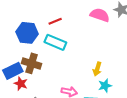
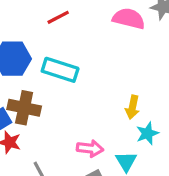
red line: (55, 21) -> (58, 17), moved

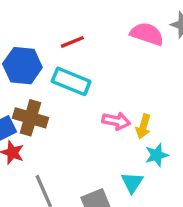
red line: (58, 17) -> (72, 42), moved
pink arrow: (90, 148) -> (116, 121), moved

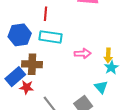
red line: (72, 42) -> (45, 14), turned -48
yellow arrow: (143, 127) -> (108, 55), moved

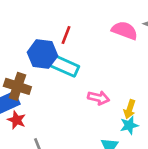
blue hexagon: (20, 35) -> (42, 54), moved
brown cross: (32, 64) -> (17, 86), moved

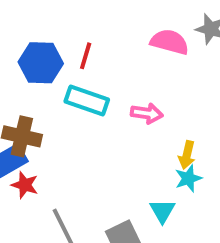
blue hexagon: (42, 54) -> (41, 63), moved
pink arrow: (98, 98) -> (147, 113), moved

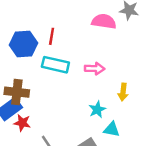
cyan star: (188, 178) -> (97, 109), moved
cyan triangle: (162, 211) -> (112, 129), turned -42

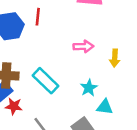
cyan rectangle: (55, 65) -> (45, 81), moved, turned 35
yellow arrow: (123, 92) -> (115, 58), moved

